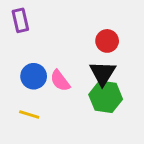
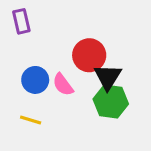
red circle: (107, 41) -> (89, 55), moved, size x1.4

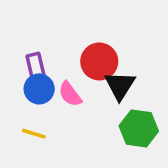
purple rectangle: (21, 21) -> (36, 67), moved
green hexagon: (111, 102) -> (139, 128), moved

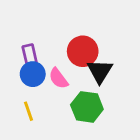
green hexagon: (139, 128) -> (87, 107), moved
yellow line: (34, 134) -> (28, 111), turned 54

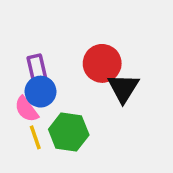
pink semicircle: (58, 78) -> (26, 109), moved
green hexagon: (87, 107) -> (69, 132), moved

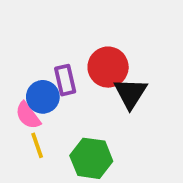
purple rectangle: (37, 69) -> (65, 80), moved
green hexagon: (69, 132) -> (91, 158), moved

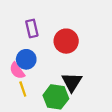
purple rectangle: (65, 80) -> (32, 28), moved
black triangle: (130, 93) -> (72, 82), moved

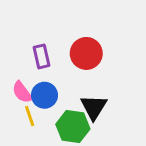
purple rectangle: (32, 28) -> (41, 56), moved
blue circle: (26, 59) -> (44, 95), moved

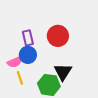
pink semicircle: (22, 92) -> (15, 62), turned -77
blue circle: (44, 95) -> (28, 55), moved

